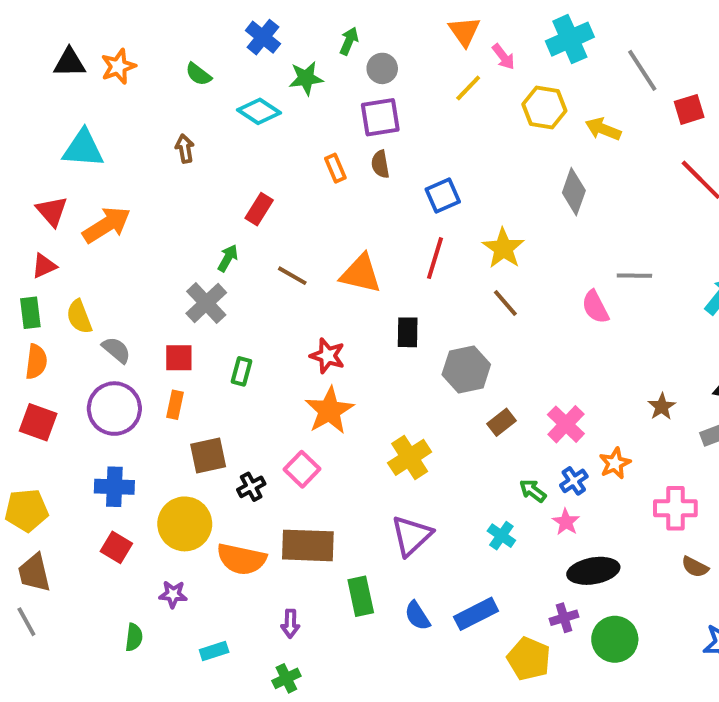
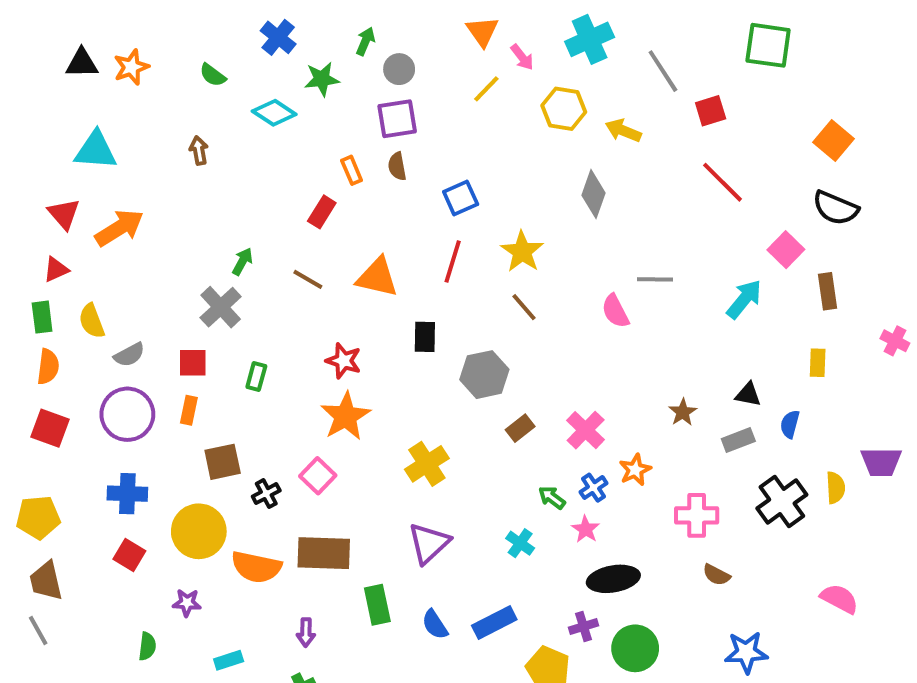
red rectangle: (259, 209) -> (322, 212), moved
gray semicircle: (116, 350) -> (129, 355), turned 112

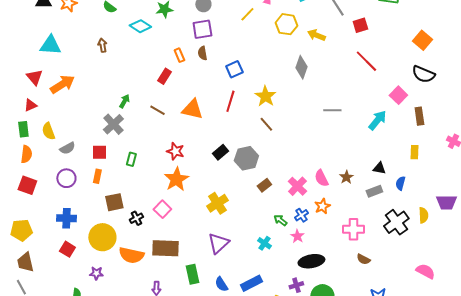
pink semicircle: (615, 311) -> (321, 178), moved
black rectangle: (425, 337) -> (220, 152), moved, turned 49
purple circle: (127, 414) -> (66, 178), size x0.7

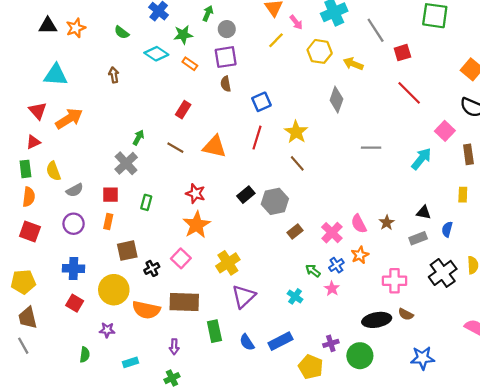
orange rectangle: (179, 55) -> (190, 64), moved, turned -32
yellow cross: (217, 203) -> (228, 263), moved
black ellipse: (311, 261) -> (377, 320), moved

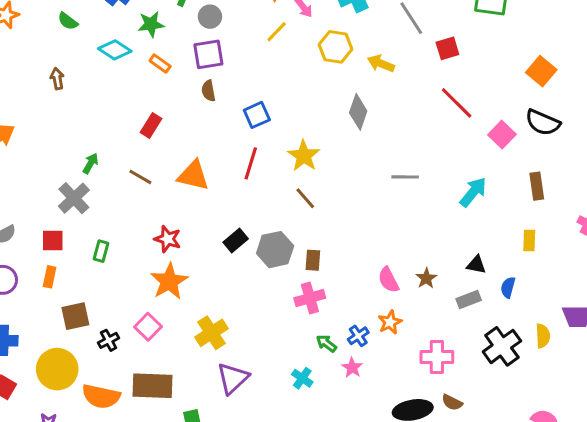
pink square: (445, 131) -> (502, 135), moved
brown rectangle: (295, 232) -> (313, 260), moved, turned -48
pink cross: (332, 233) -> (310, 298), moved, turned 30

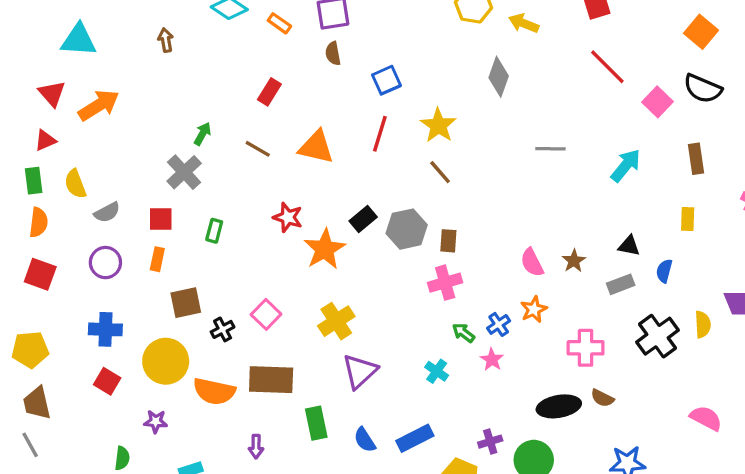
orange star: (169, 281) -> (325, 249), moved

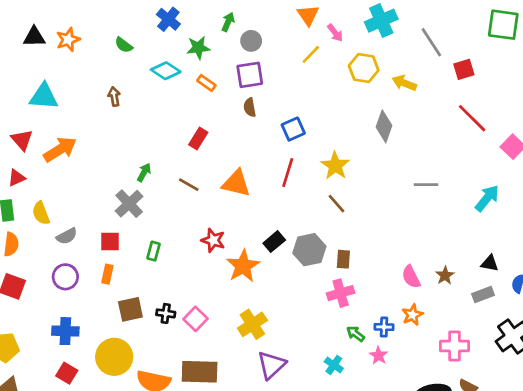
blue cross: (499, 324) -> (384, 327), turned 36
black cross: (223, 329) -> (166, 313), moved, turned 36

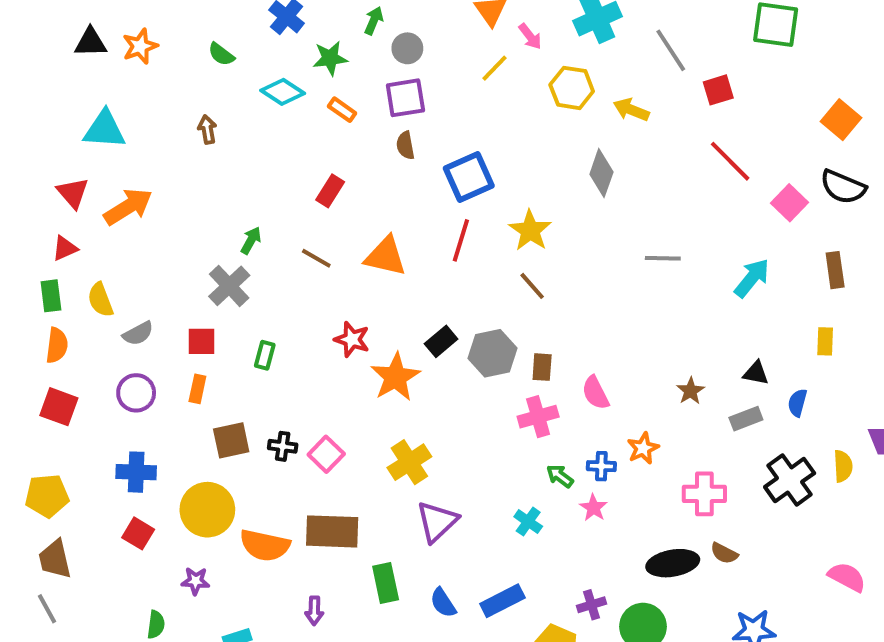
blue square: (293, 129) -> (469, 177), size x1.4
pink semicircle: (411, 277) -> (595, 393), moved

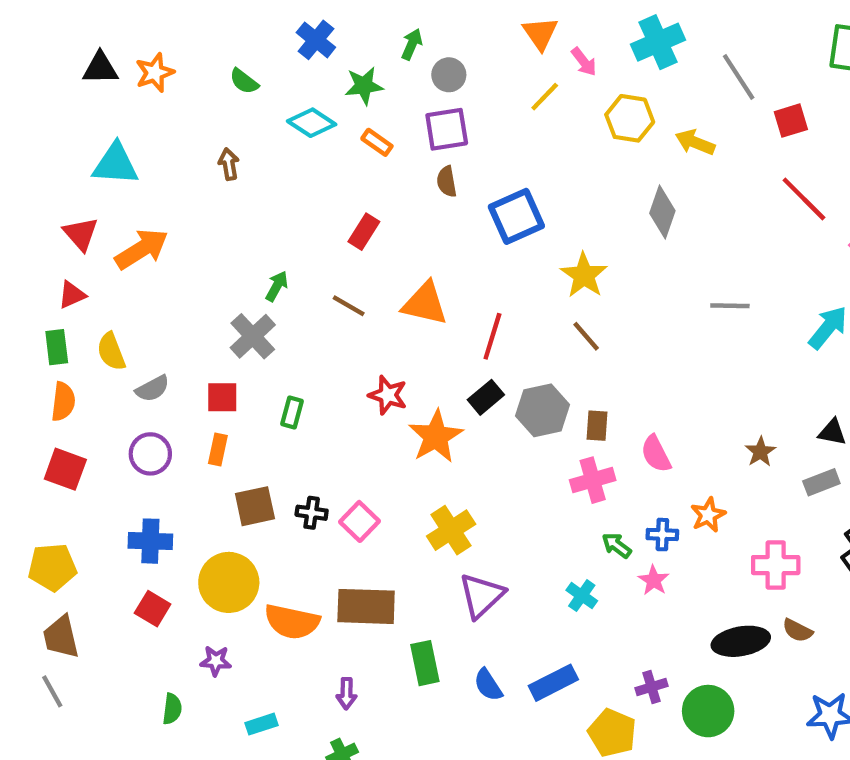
red line: (461, 240) -> (492, 336), moved

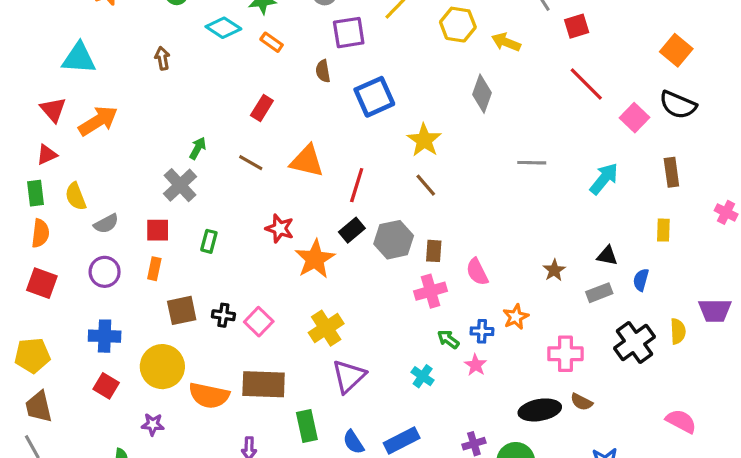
purple square: (447, 129) -> (349, 33), moved

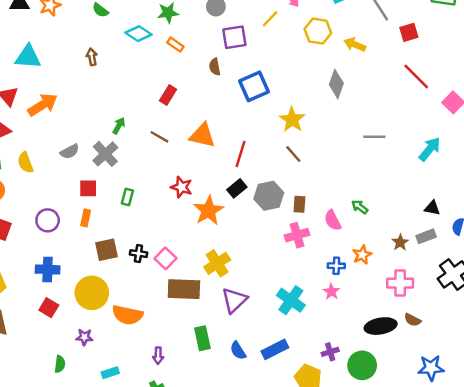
gray semicircle: (106, 224) -> (70, 152), moved
brown star: (554, 270) -> (400, 242), moved
green arrow: (448, 339) -> (360, 207), moved
cyan cross: (423, 376) -> (291, 300), size x1.6
brown rectangle: (264, 384) -> (184, 289), moved

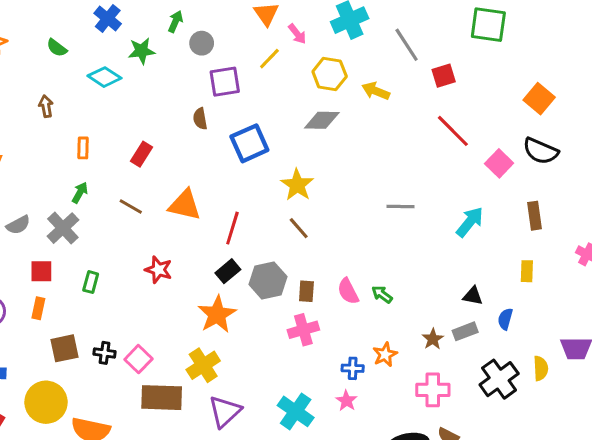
orange rectangle: (175, 45) -> (83, 148), moved, turned 56
gray diamond: (336, 84) -> (322, 120), moved, turned 72
orange star: (209, 211) -> (217, 314), moved
pink semicircle: (333, 220) -> (348, 291), moved

